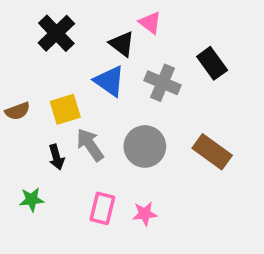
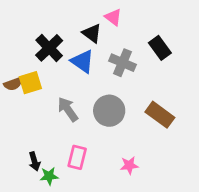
black cross: (56, 33) -> (49, 48), moved
yellow square: (65, 109) -> (30, 83), moved
black arrow: (56, 157) -> (34, 161), moved
green star: (32, 200) -> (49, 176), moved
pink star: (145, 214) -> (129, 165), moved

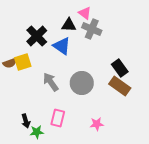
black triangle: (92, 33) -> (69, 25), turned -35
black rectangle: (160, 48) -> (120, 68), moved
gray cross: (123, 63) -> (92, 29), moved

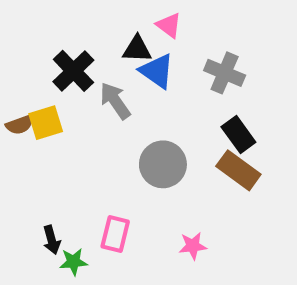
gray cross: (92, 29) -> (225, 73), moved
blue triangle: (62, 46) -> (157, 71), moved
gray arrow: (51, 82) -> (115, 101), moved

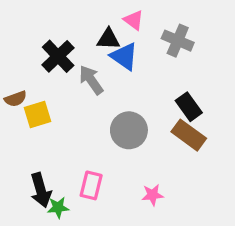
gray cross: (225, 73) -> (178, 41), moved
yellow square: (46, 123) -> (38, 115), moved
black arrow: (52, 240) -> (41, 190), size x1.5

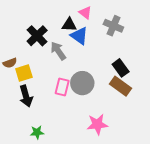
pink rectangle: (91, 185) -> (62, 87), moved
black arrow: (41, 190) -> (26, 96), moved
pink star: (153, 195) -> (97, 124), size x1.5

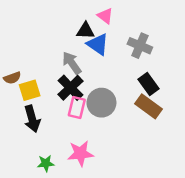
gray cross: (113, 26) -> (140, 46), moved
black cross: (37, 36) -> (71, 88), moved
pink star: (97, 124) -> (80, 153), moved

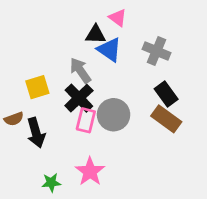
brown semicircle: (12, 78) -> (14, 119), moved
yellow square: (30, 90) -> (37, 87), moved
pink star: (80, 153) -> (90, 172), turned -30

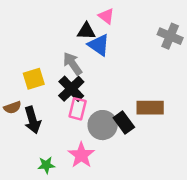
gray cross: (156, 51) -> (170, 36), moved
black rectangle: (166, 94) -> (124, 123), moved
gray circle: (114, 115) -> (103, 125), moved
brown rectangle: (166, 119) -> (150, 108), turned -36

